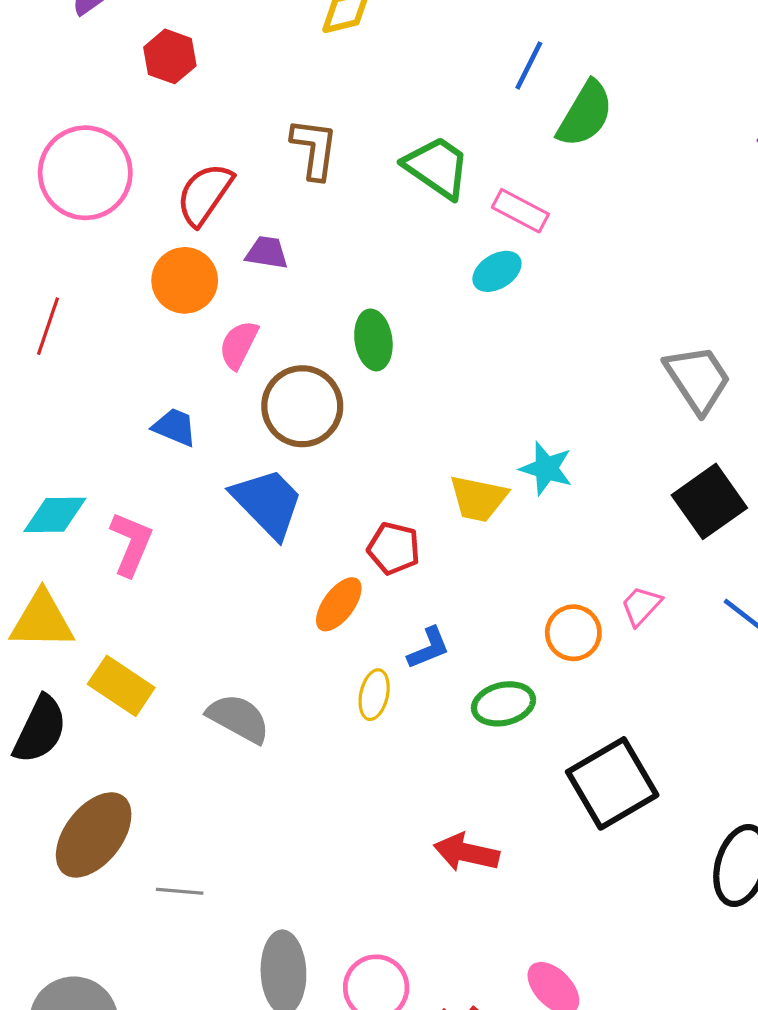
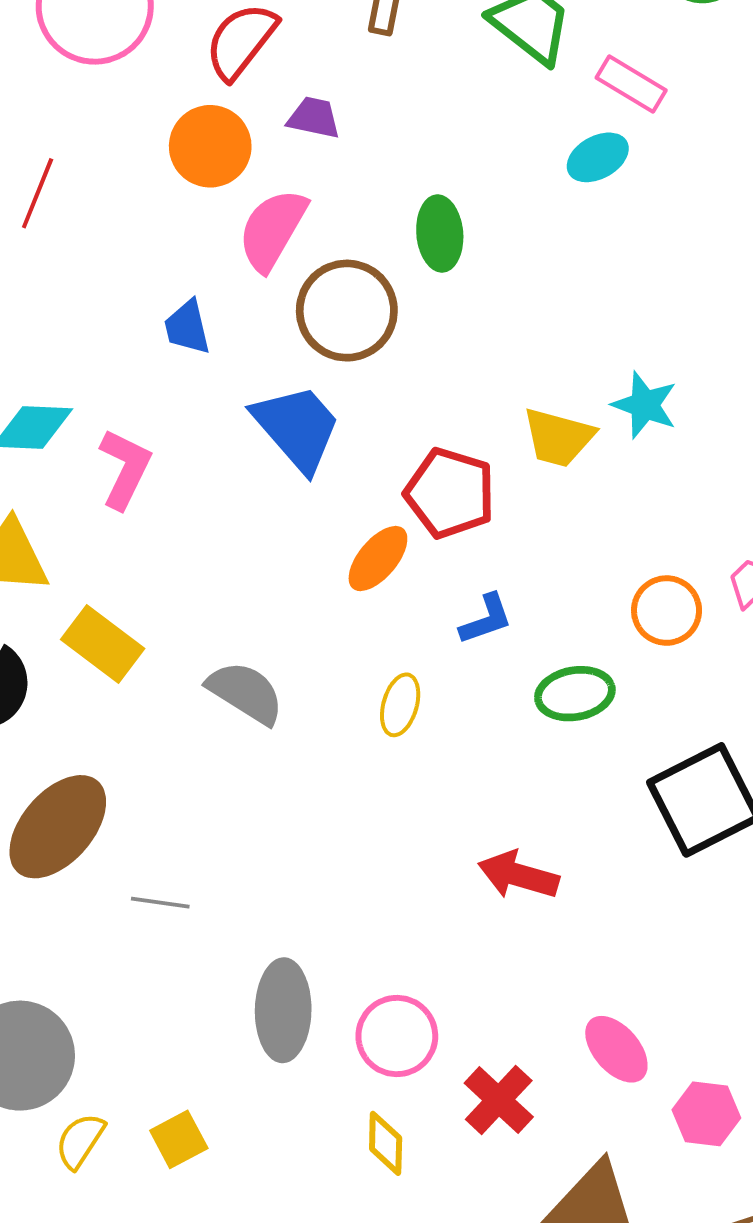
pink semicircle: (239, 345) -> (272, 230), size x1.4
blue trapezoid: (175, 427) -> (187, 327), turned -129
red pentagon: (394, 548) -> (450, 493), size x1.4
yellow ellipse: (374, 695) -> (400, 705), moved

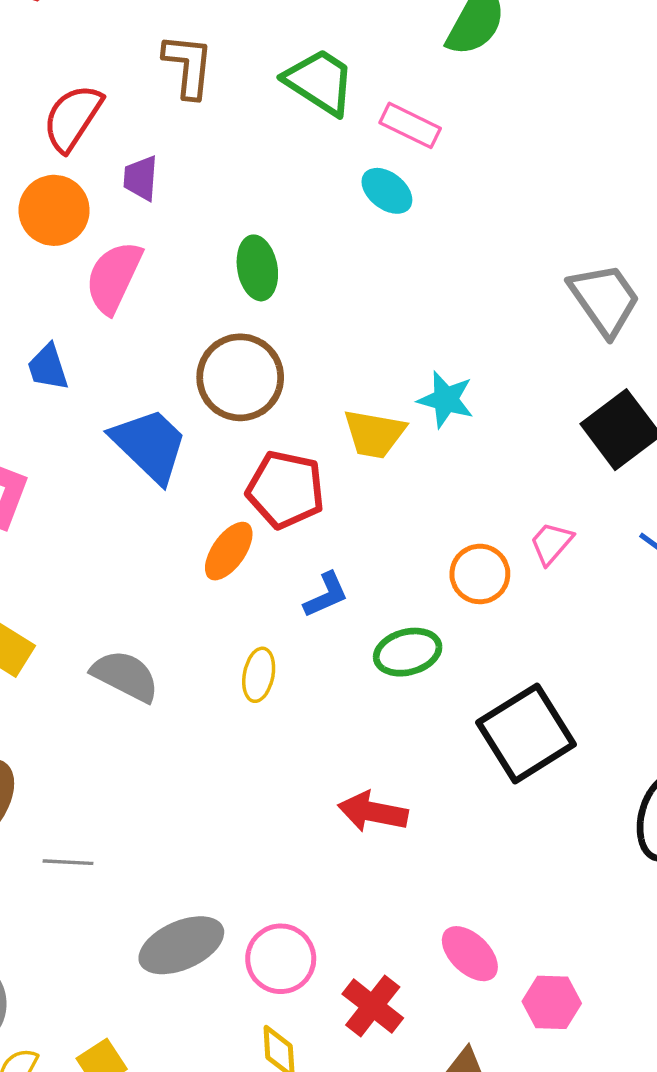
purple trapezoid: (314, 118) -> (141, 178), turned -93
cyan ellipse: (598, 157) -> (387, 191), turned 72
brown circle: (347, 311) -> (240, 377), moved
gray ellipse: (283, 1010) -> (181, 945), turned 70

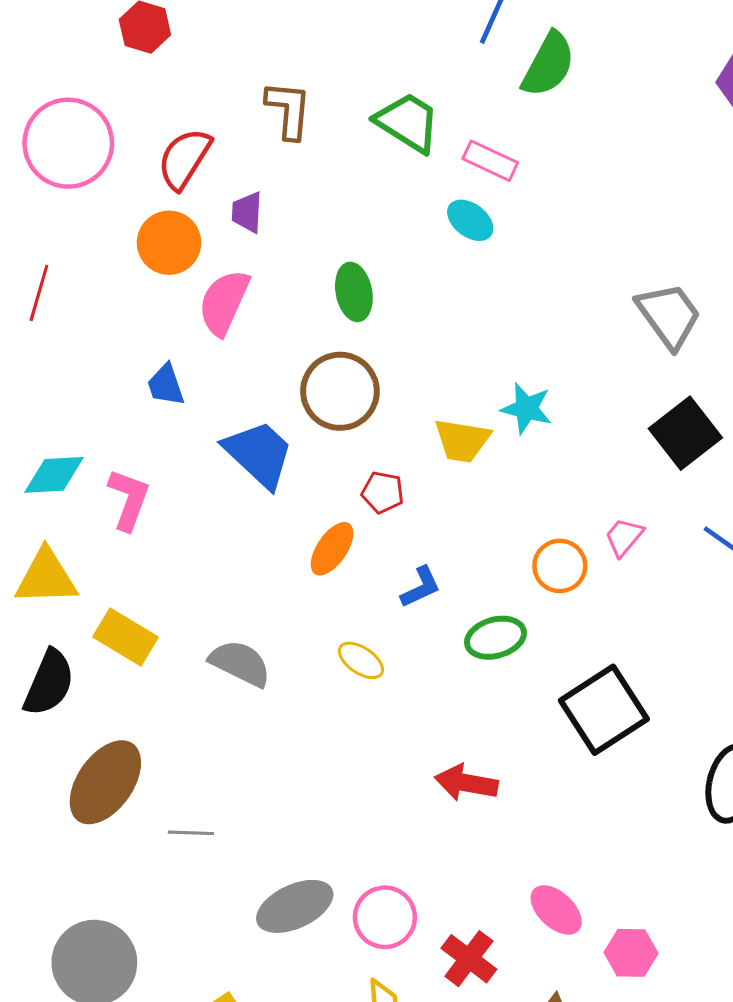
red pentagon: (286, 490) -> (383, 492), size x0.6
yellow ellipse: (259, 675) -> (361, 660), turned -66

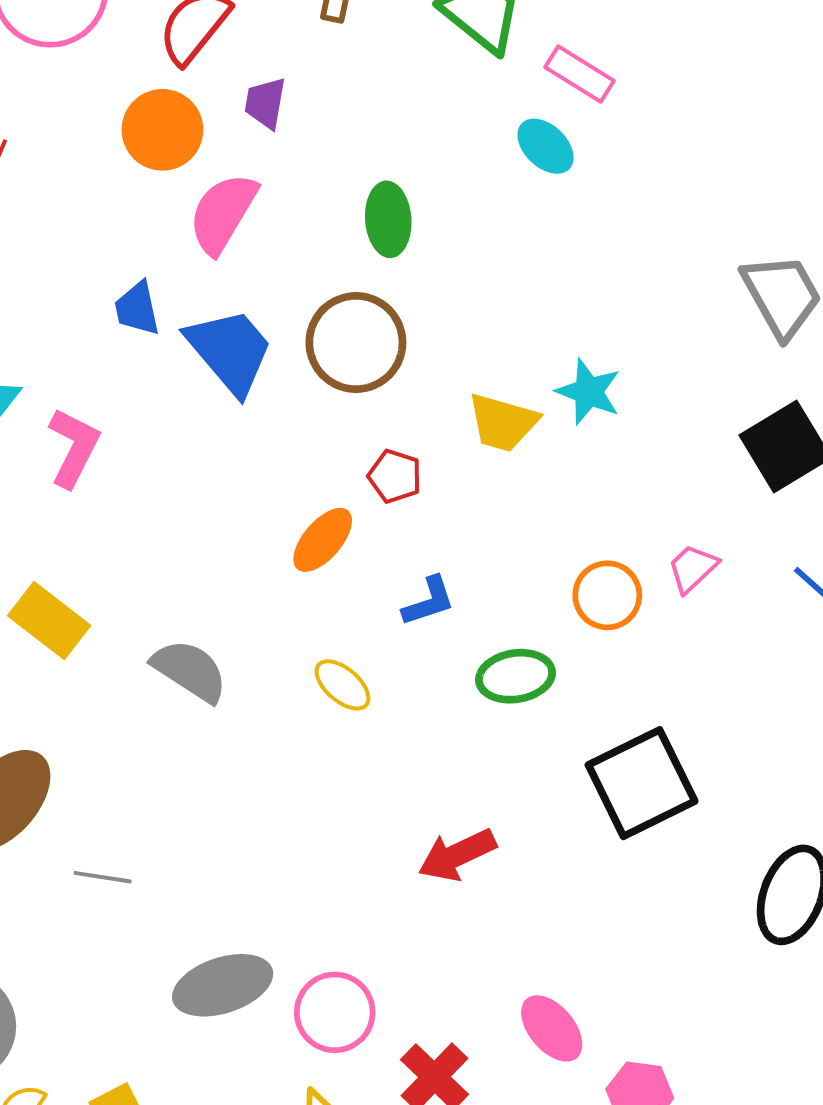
blue trapezoid: (259, 454) -> (230, 351), moved
red arrow: (466, 783) -> (457, 855), turned -42

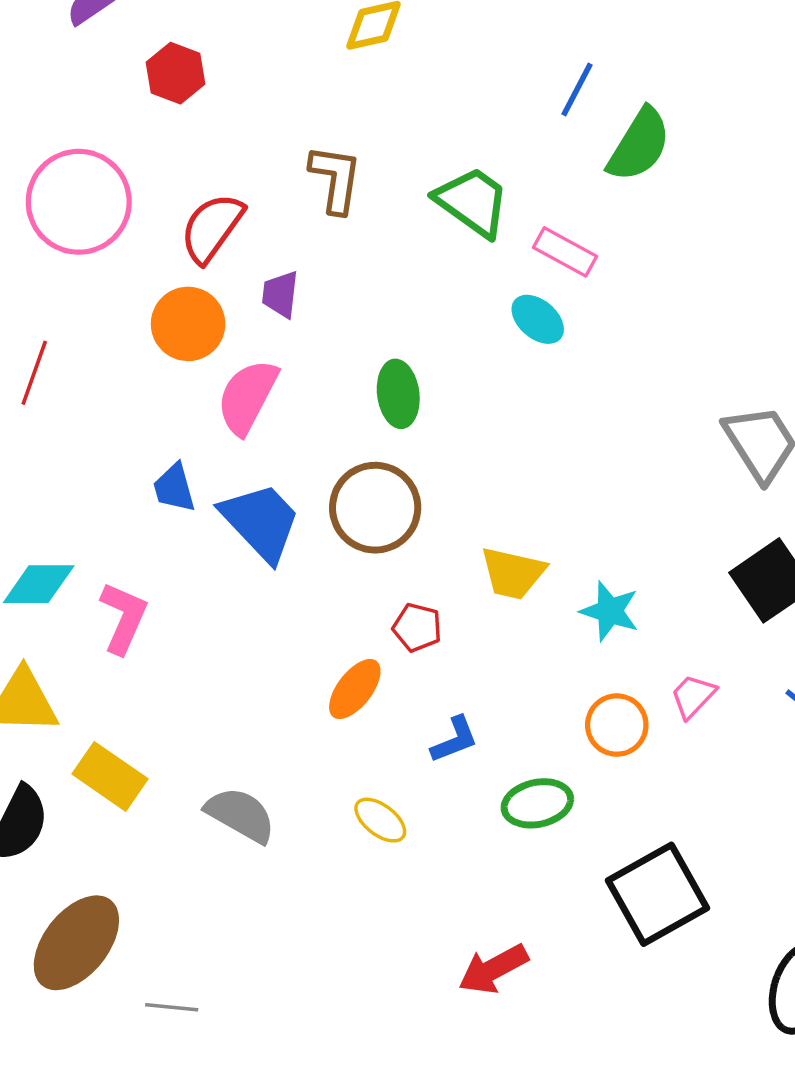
cyan star: (589, 392) -> (610, 611), moved

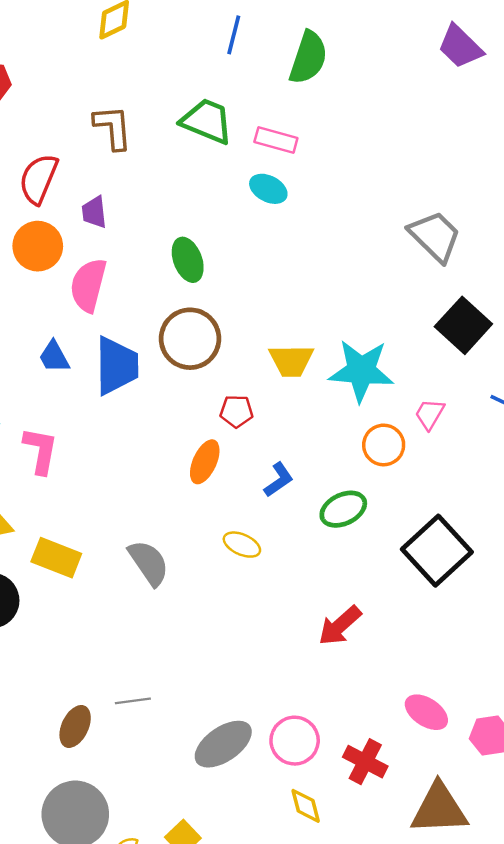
blue line: (577, 89) -> (234, 35), moved
blue trapezoid: (261, 522) -> (117, 366), turned 56
cyan star: (610, 611) -> (361, 371), size x1.6
gray semicircle: (241, 815) -> (149, 563), turned 39
brown ellipse: (76, 943) -> (75, 726), moved, size x0.6

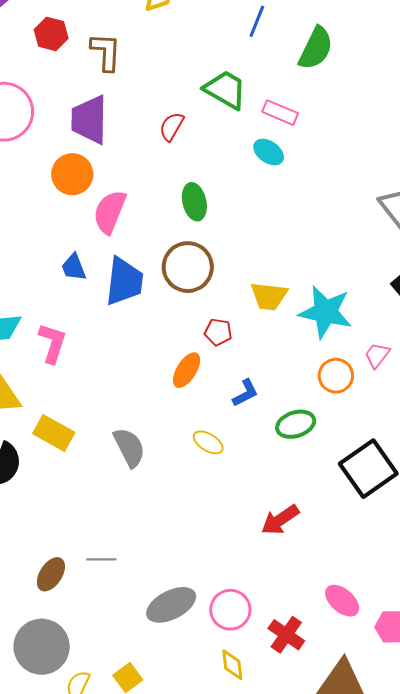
brown L-shape: (113, 127) -> (106, 52), moved
red semicircle: (39, 179) -> (172, 127), moved, size x0.7
purple trapezoid: (94, 212) -> (89, 120), moved, size x1.8

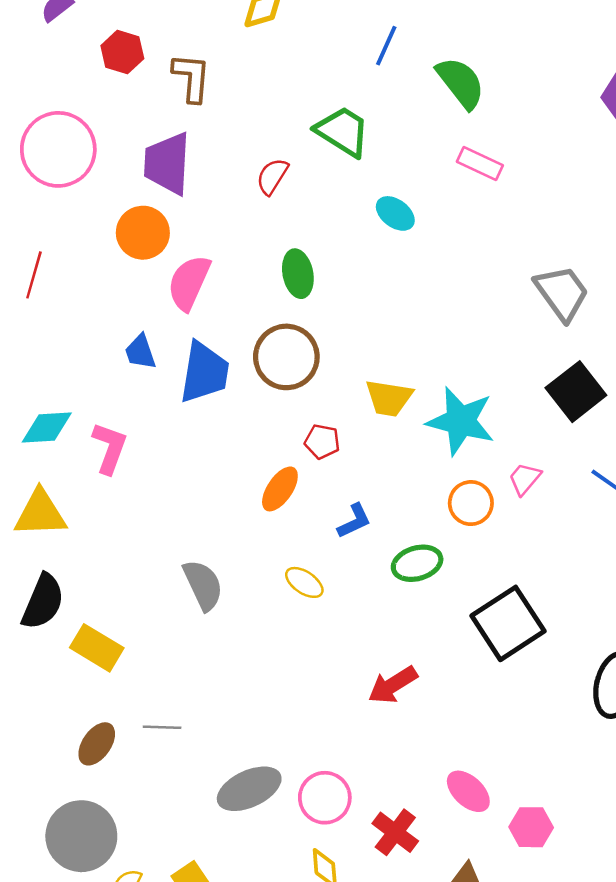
green semicircle: (316, 48) -> (461, 83), turned -66
pink rectangle: (280, 113) -> (480, 163), moved
yellow rectangle: (54, 433) -> (97, 648), moved

